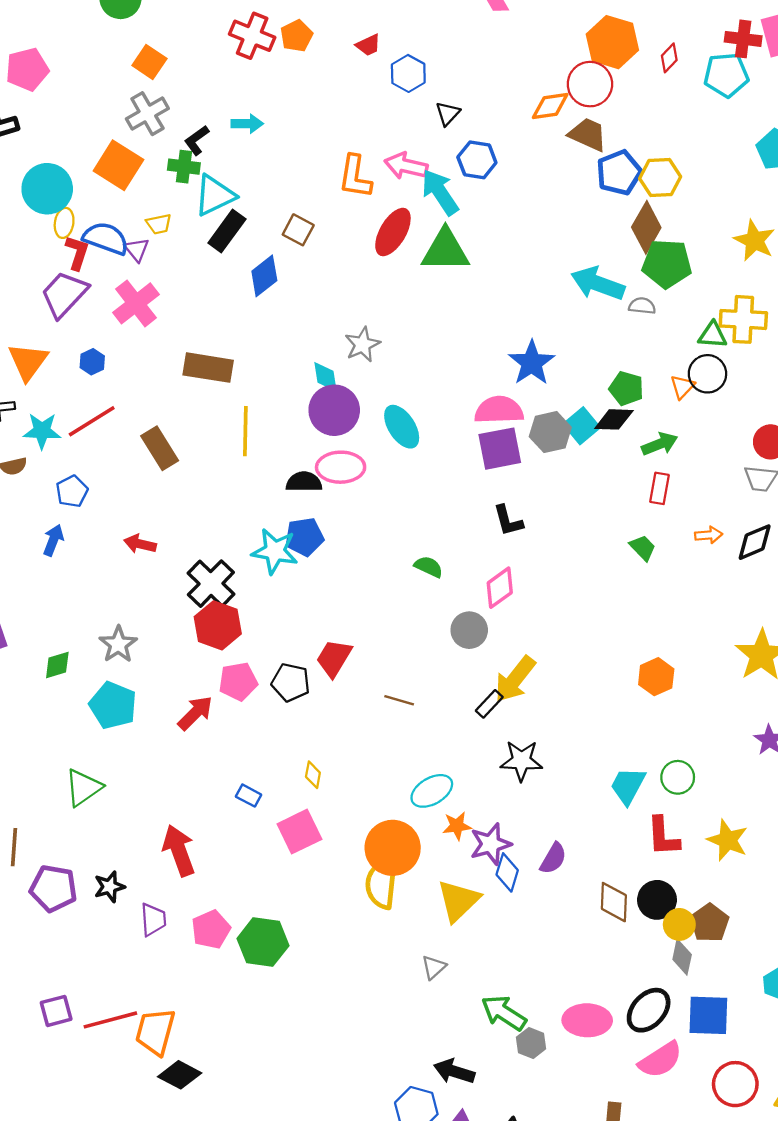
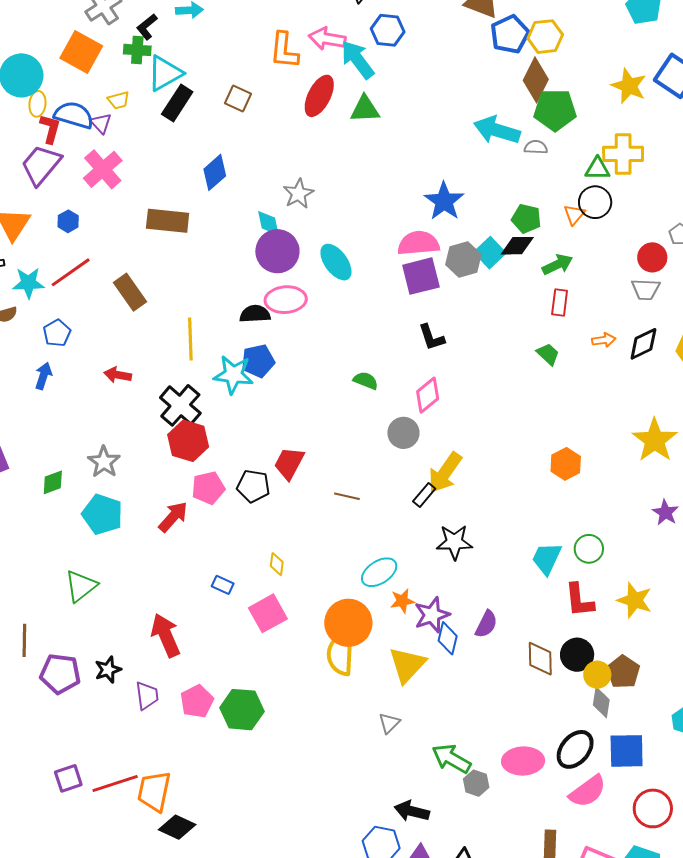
green triangle: (445, 250) -> (365, 109), size x0.7
blue diamond: (264, 276) -> (215, 172), moved
yellow line: (245, 431) -> (190, 339), moved

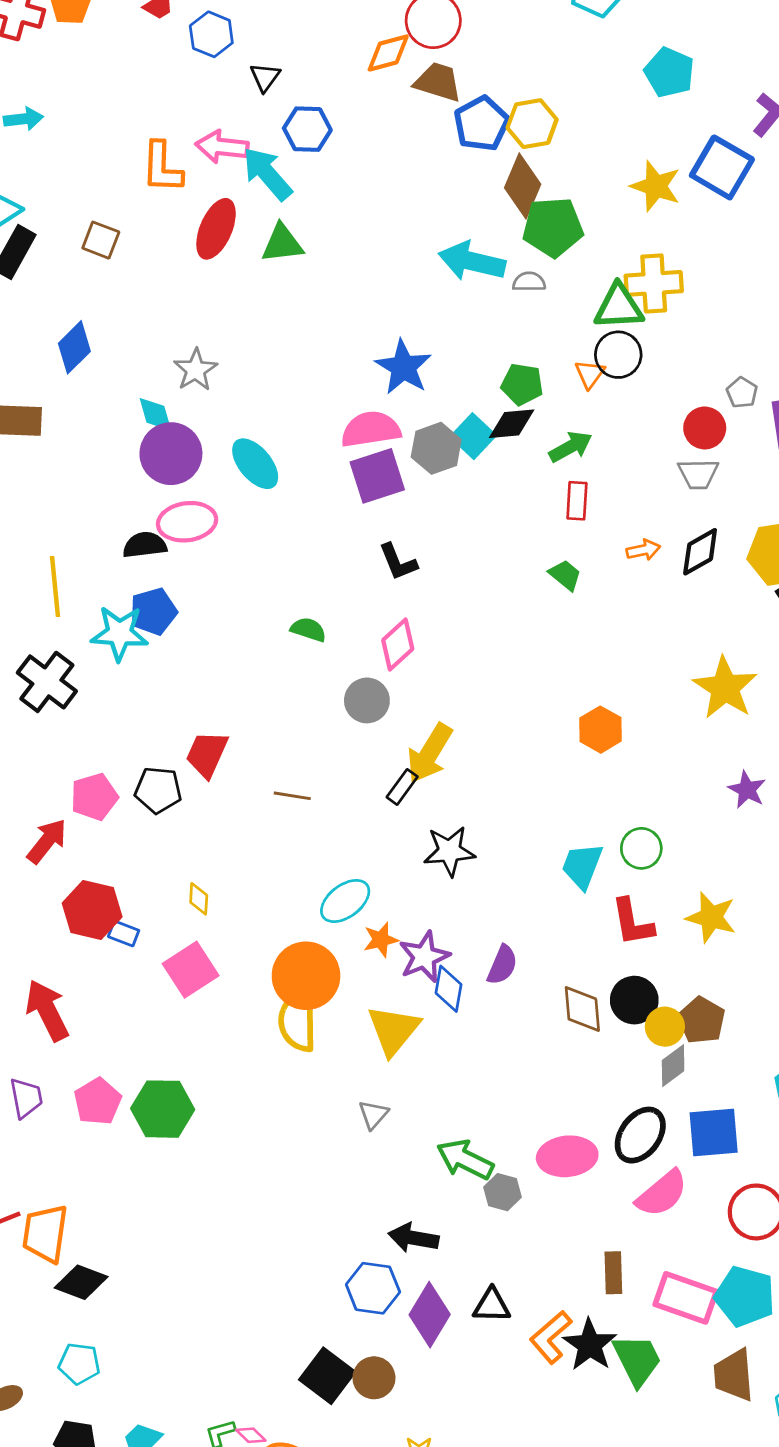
green triangle: (598, 169) -> (619, 307), size x1.4
red hexagon: (188, 441) -> (92, 910), moved
gray diamond: (601, 702) -> (673, 1066), turned 48

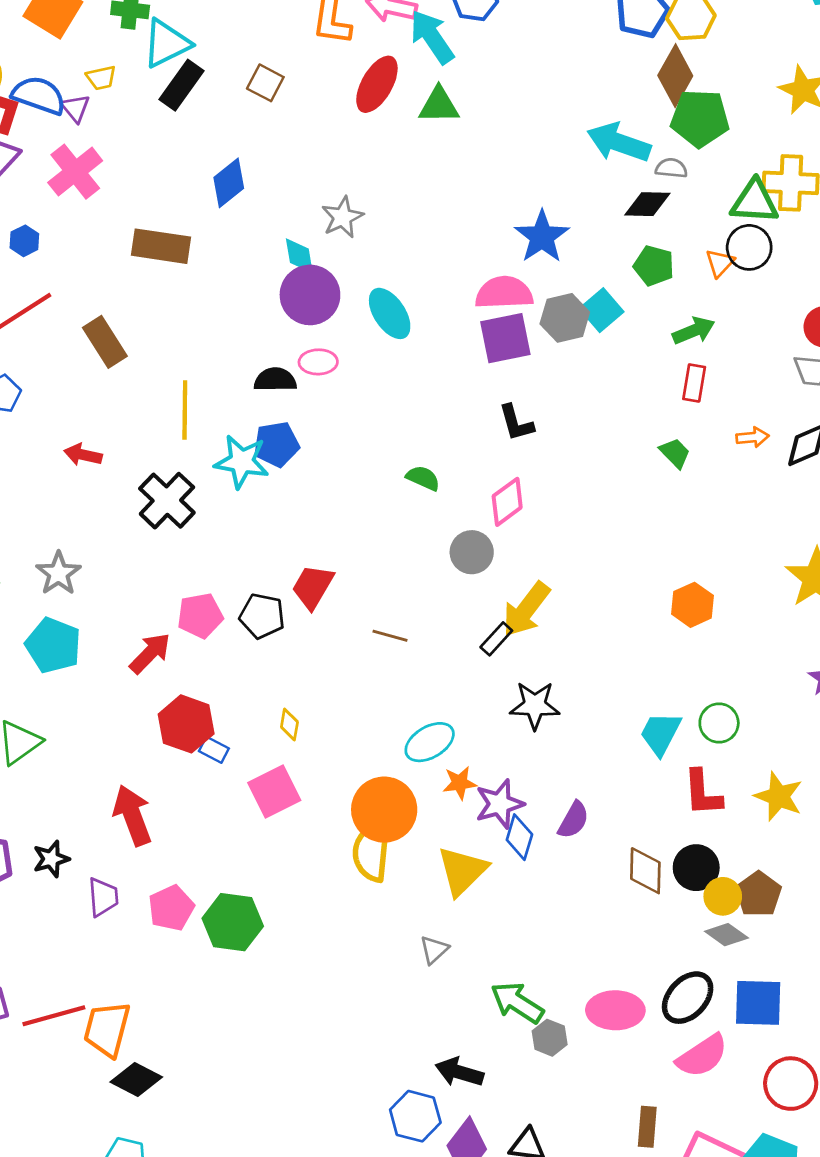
black diamond: (512, 424) -> (647, 204), moved
pink ellipse: (187, 522) -> (318, 362), size x0.7
gray diamond: (673, 1066) -> (726, 935), turned 66

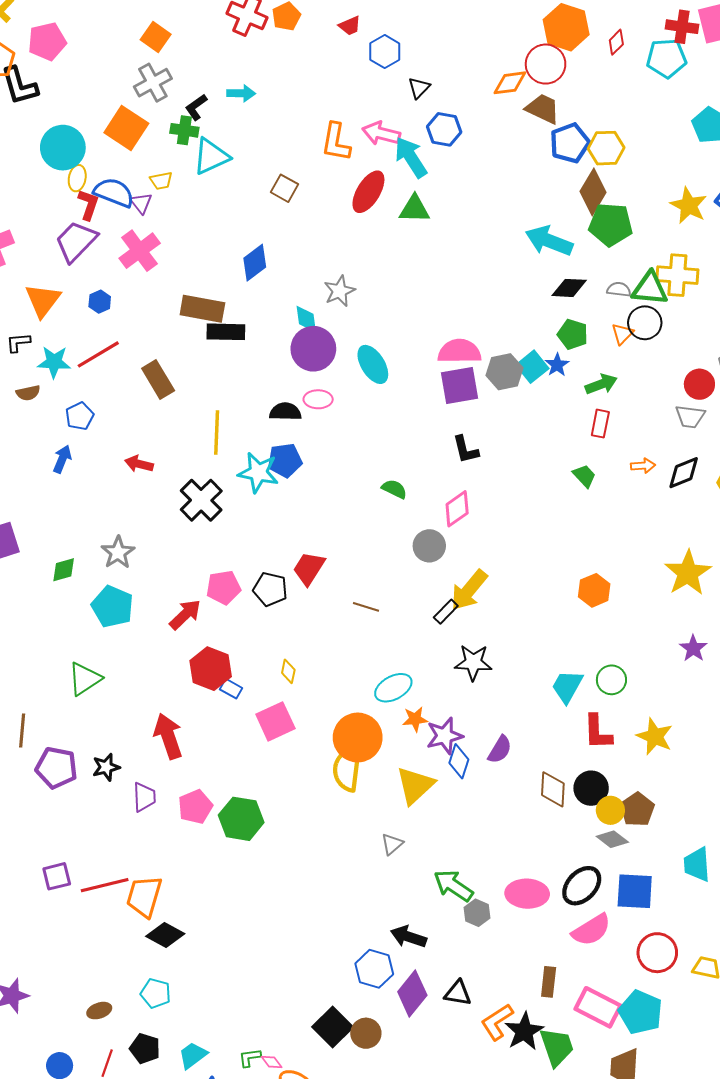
black rectangle: (181, 85) -> (226, 332), moved, turned 54
gray semicircle: (671, 168) -> (619, 289), moved
blue star: (542, 237) -> (557, 365), moved, size x0.6

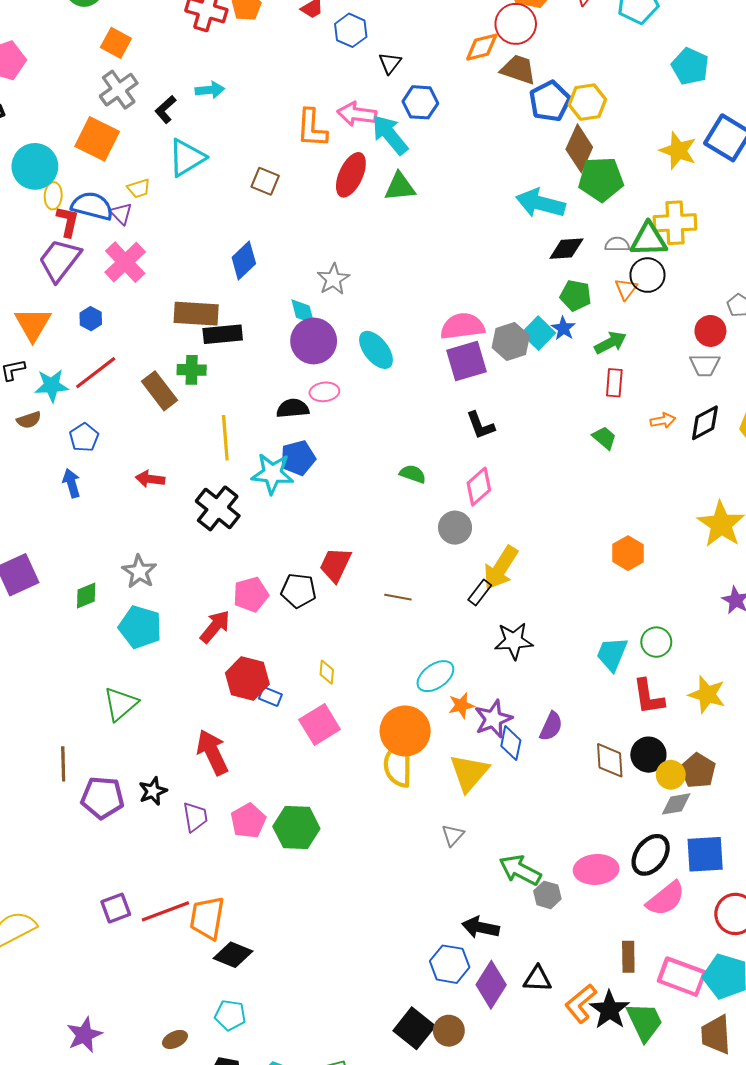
green cross: (184, 130) -> (192, 370), moved
blue arrow: (62, 459) -> (72, 483), turned -32
gray diamond: (612, 839) -> (676, 804), turned -40

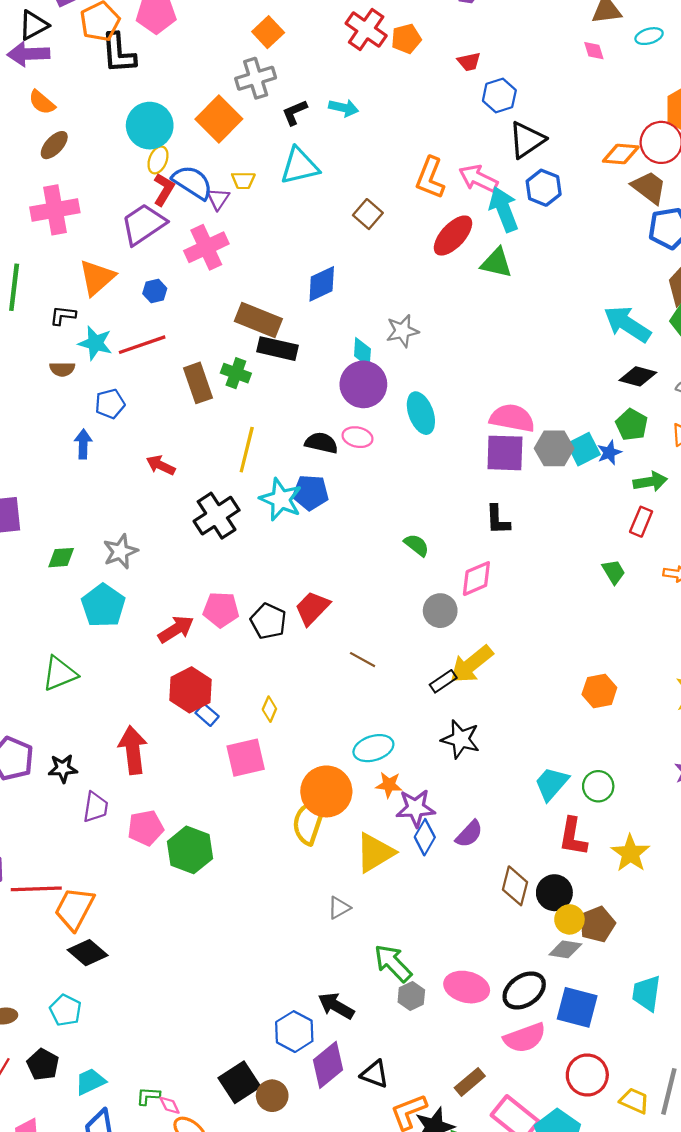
black triangle: (390, 63) -> (527, 140), size x1.6
brown rectangle: (628, 957) -> (470, 1082), turned 32

